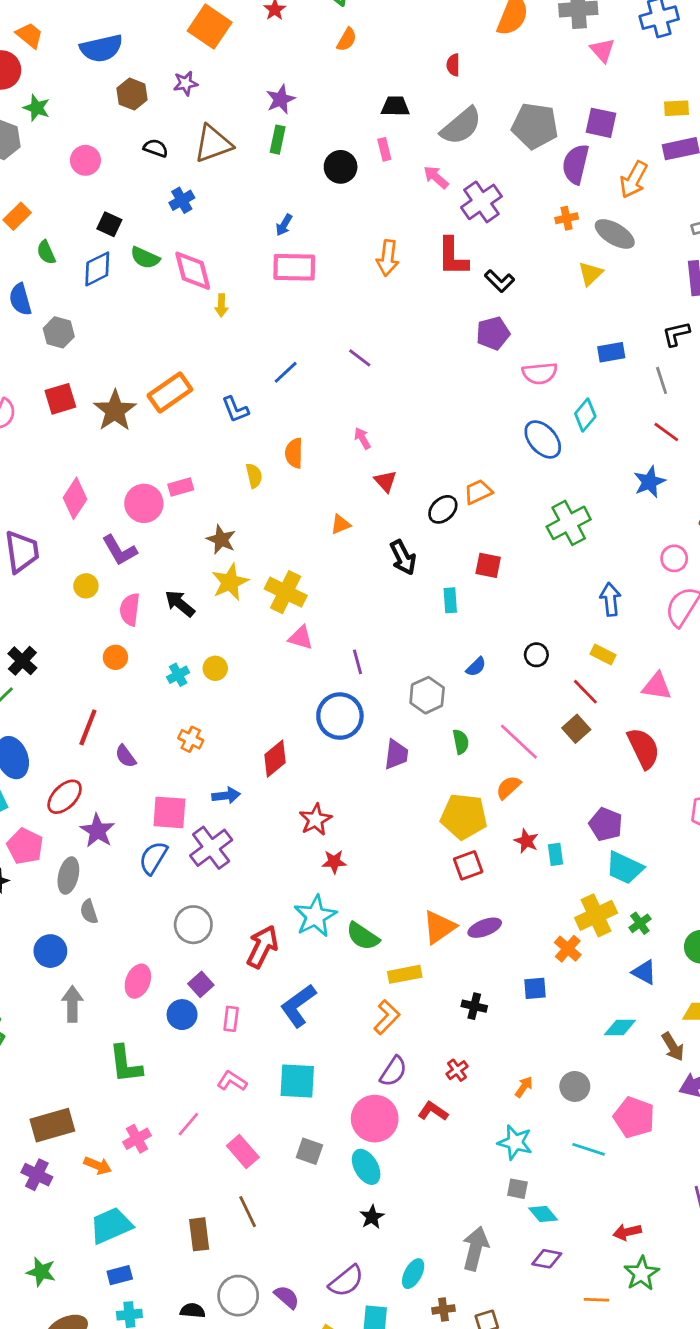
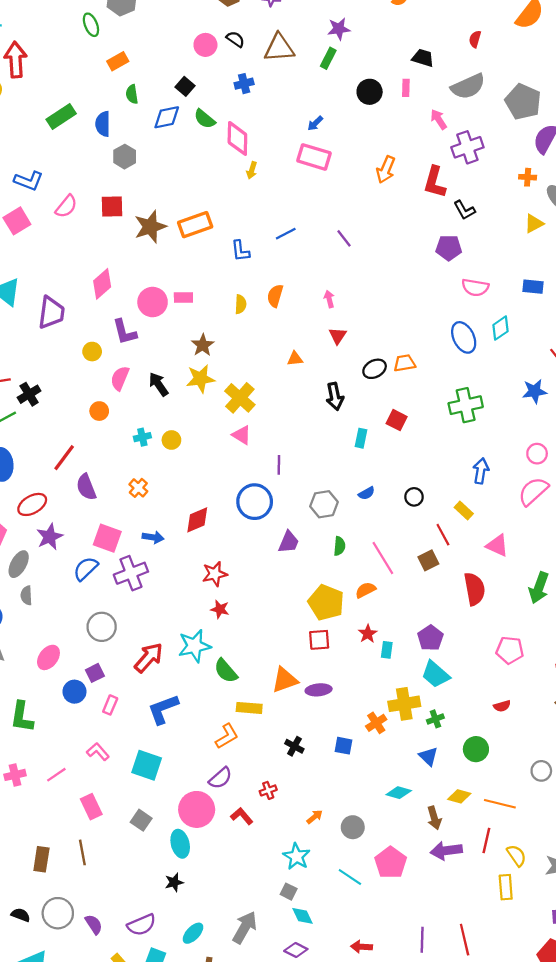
pink circle: (85, 160) -> (205, 45), moved
purple semicircle: (126, 756) -> (86, 487), size x1.4

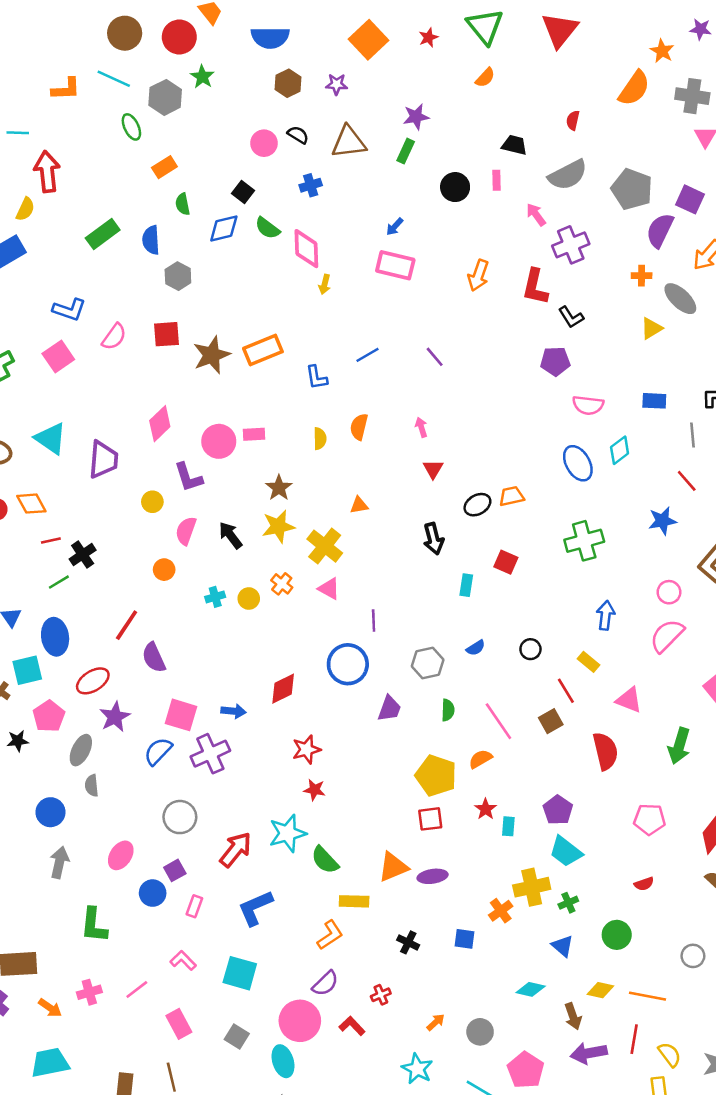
orange triangle: (295, 359) -> (359, 505), moved
orange cross: (138, 488) -> (282, 584), moved

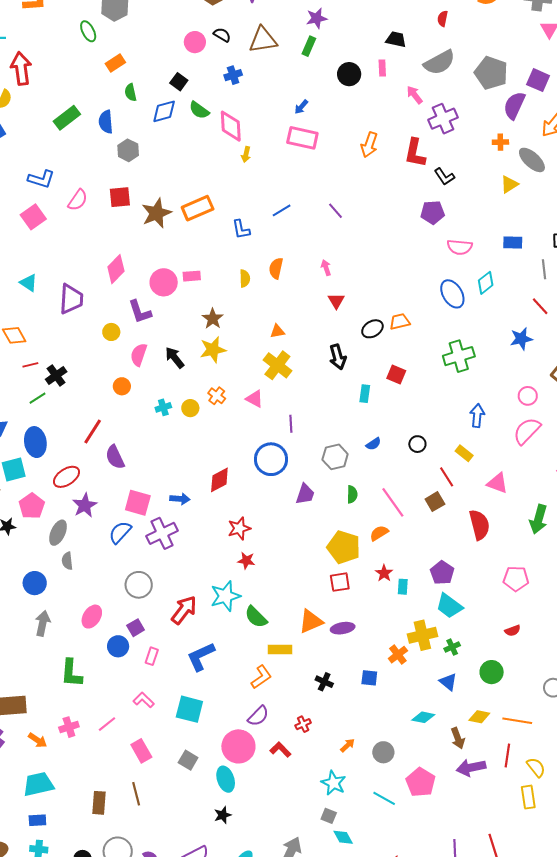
cyan triangle: (51, 438) -> (29, 283), size x0.7
yellow cross: (325, 546) -> (277, 365), moved

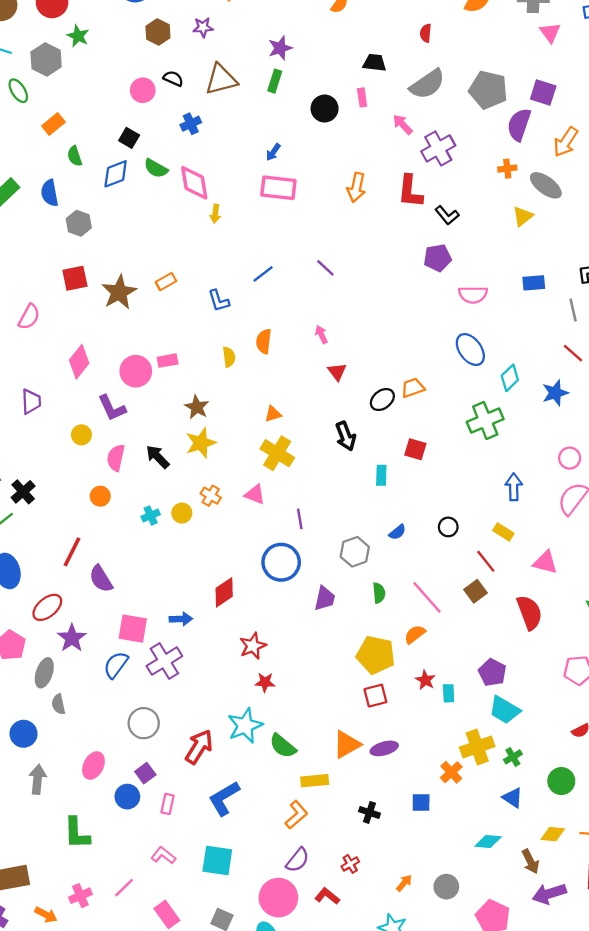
pink semicircle: (78, 200) -> (29, 317), moved
orange rectangle: (198, 208) -> (166, 282), size x0.6
cyan diamond: (486, 283) -> (510, 378), moved
purple trapezoid: (71, 299) -> (31, 402), size x0.7

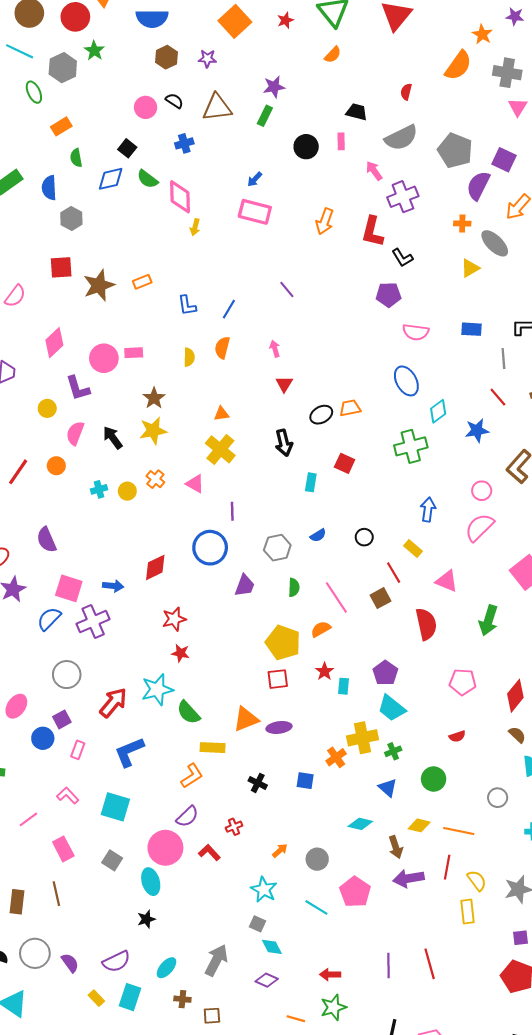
blue line: (263, 274) -> (229, 309), moved, turned -30
red line: (72, 552) -> (18, 472), moved

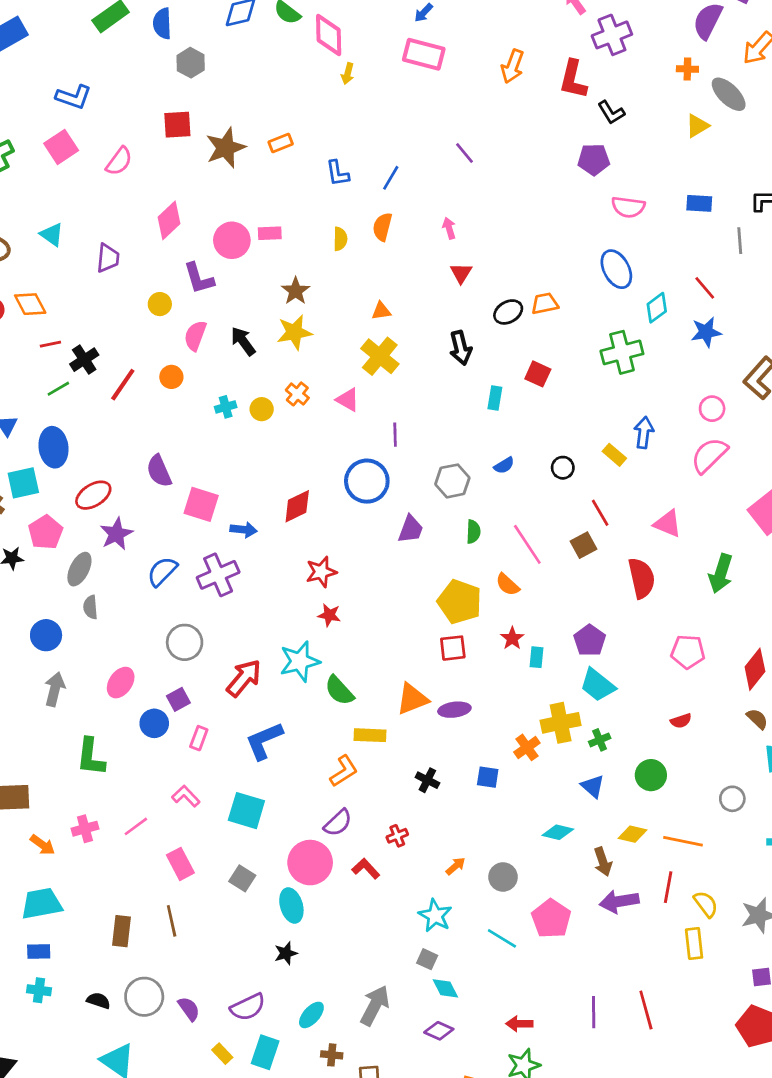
red line: (498, 397) -> (705, 288), moved
yellow rectangle: (413, 549) -> (614, 455), moved
pink square: (69, 588) -> (201, 504), moved
orange semicircle: (321, 629) -> (508, 585), turned -108

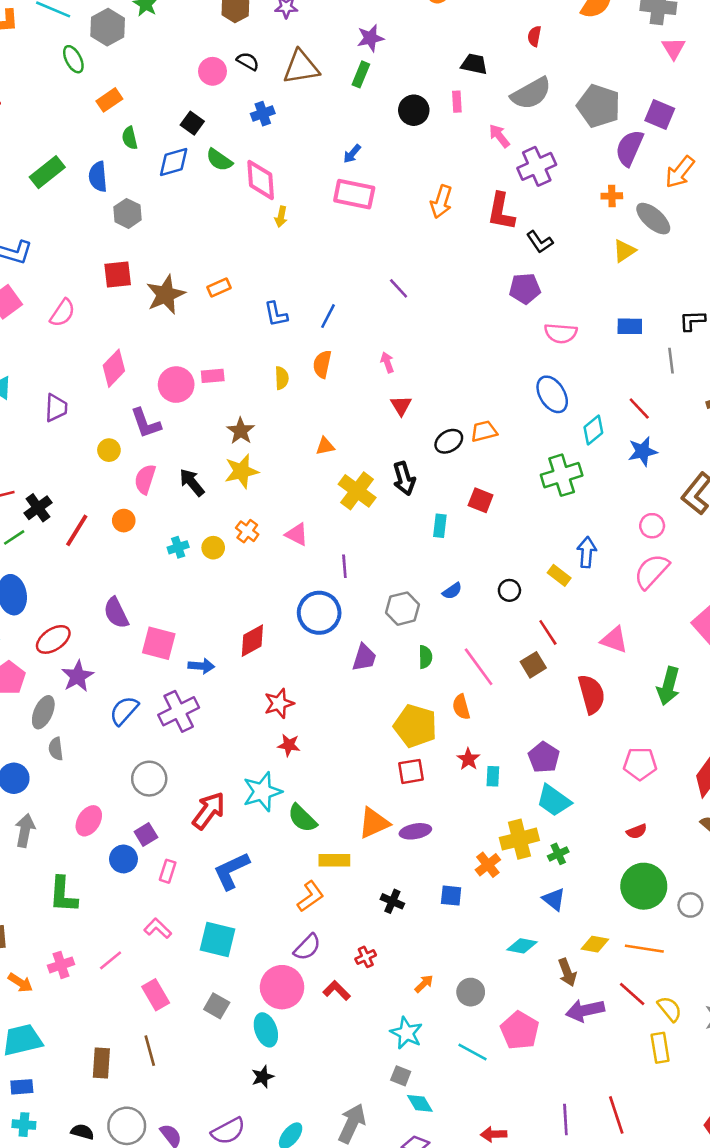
yellow cross: (380, 356) -> (357, 491), moved
orange semicircle: (508, 585) -> (461, 707), turned 35
green circle: (651, 775) -> (644, 886), moved, size x1.5
red line: (668, 887) -> (632, 994), turned -56

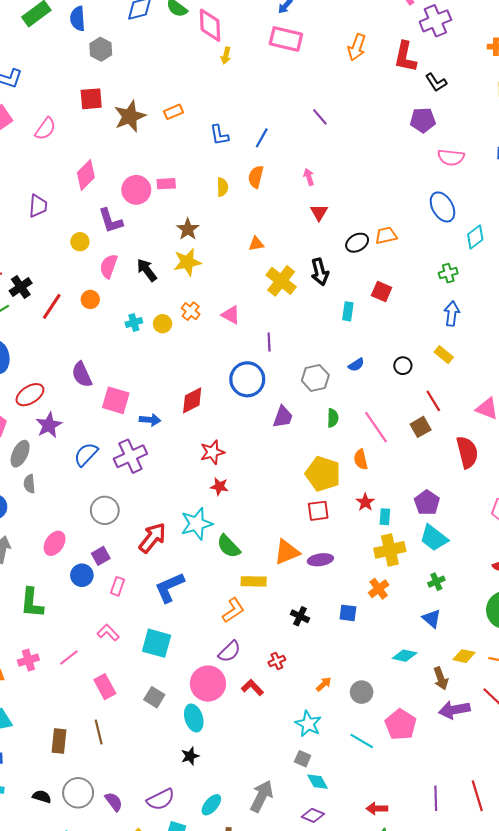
green cross: (562, 475) -> (448, 273), size x0.6
blue arrow: (587, 552) -> (452, 314), moved
yellow cross: (519, 839) -> (390, 550), moved

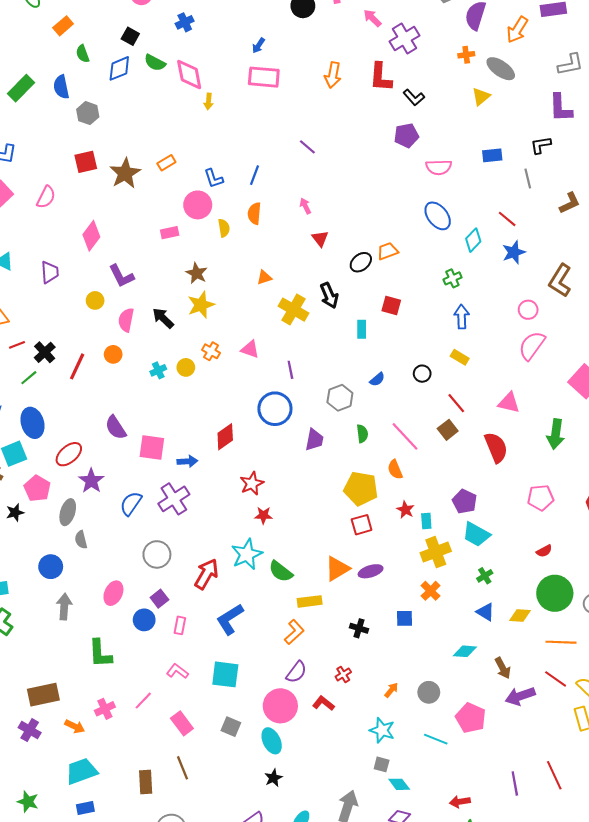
pink circle: (136, 190) -> (198, 205), moved
yellow diamond: (464, 656) -> (520, 616), moved

